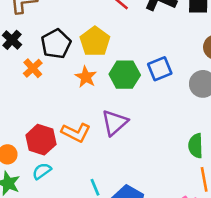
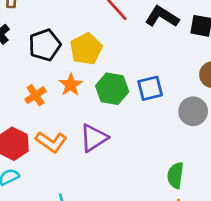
orange cross: (33, 68) -> (36, 95), moved

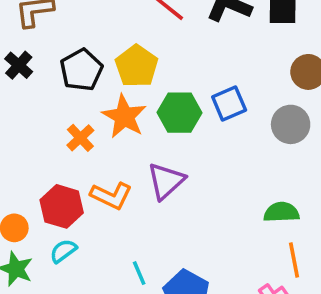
orange star: (71, 85) -> (124, 117), size x1.4
green semicircle: (175, 175) -> (281, 212), turned 90

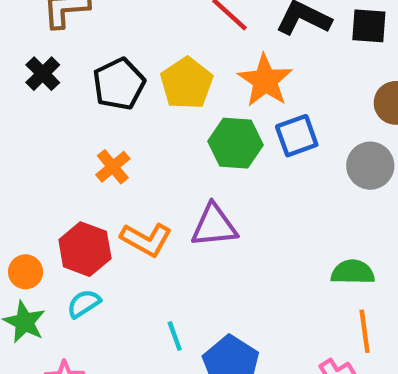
orange star: (124, 117) -> (265, 81), moved
purple triangle: (166, 181) -> (214, 226), turned 33

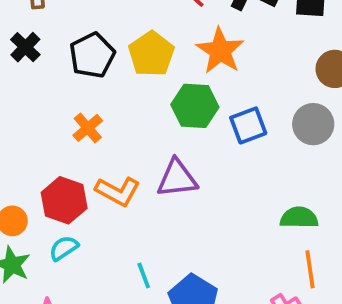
blue square: (297, 136) -> (248, 125), moved

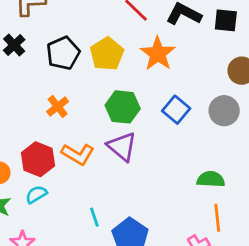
green hexagon: (195, 106) -> (123, 107), moved
blue square: (248, 125) -> (176, 110), turned -32
purple triangle: (177, 178) -> (122, 146), turned 44

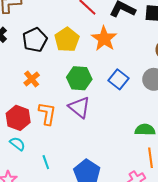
orange L-shape: (78, 154) -> (47, 114), turned -110
cyan semicircle: (36, 194) -> (17, 144), turned 70
cyan line: (94, 217) -> (46, 162), moved

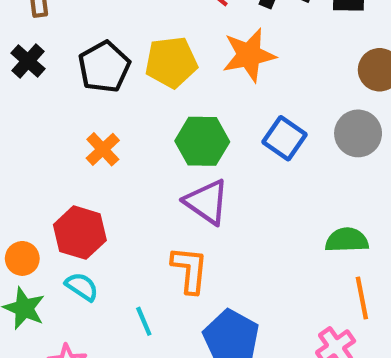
orange star: (104, 39) -> (249, 55), turned 30
yellow pentagon: (67, 40) -> (171, 62), turned 30
orange L-shape: (47, 114) -> (190, 270), moved

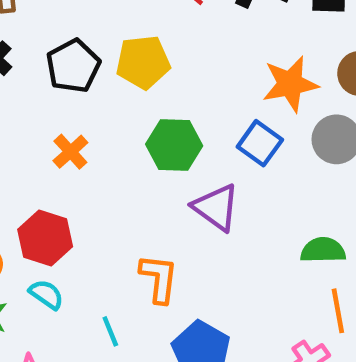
orange star: (249, 55) -> (290, 84), moved
purple triangle: (207, 202) -> (216, 207), moved

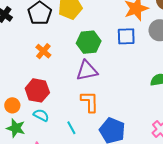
blue square: (260, 143) -> (126, 36), turned -30
purple triangle: (216, 207) -> (87, 71), moved, turned -40

